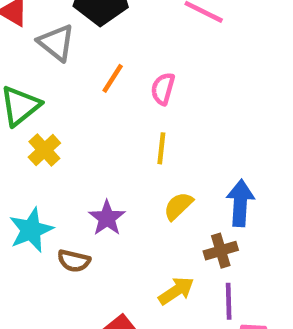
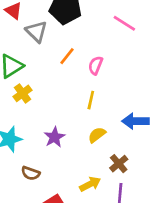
blue arrow: (240, 203) -> (135, 121), moved, turned -100
brown cross: (221, 251) -> (119, 164), turned -30
brown semicircle: (74, 261) -> (31, 173), moved

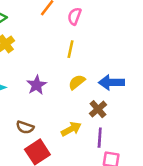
blue arrow: (135, 121) -> (111, 82), moved
brown semicircle: (31, 173) -> (25, 127), moved

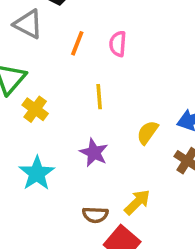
yellow line: (70, 49) -> (99, 97), moved
yellow arrow: (71, 129) -> (137, 202), moved

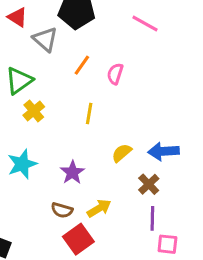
purple star: (94, 153) -> (72, 172), moved

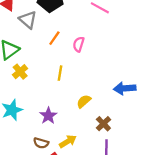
blue arrow: (163, 151) -> (125, 88), moved

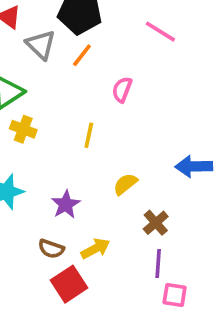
orange line: (54, 38) -> (82, 55), moved
yellow cross: (20, 72) -> (23, 129), turned -32

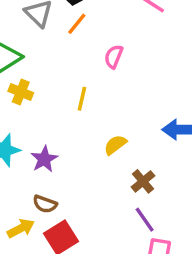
purple star: (66, 204) -> (44, 159), moved
yellow arrow: (95, 249) -> (21, 228), moved
purple line: (158, 264) -> (145, 220), turned -40

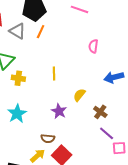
pink semicircle: (114, 57) -> (93, 46), moved
purple star: (44, 159) -> (59, 111), moved

